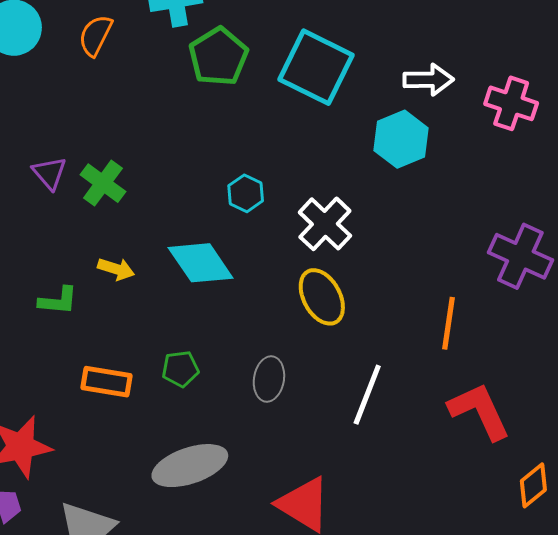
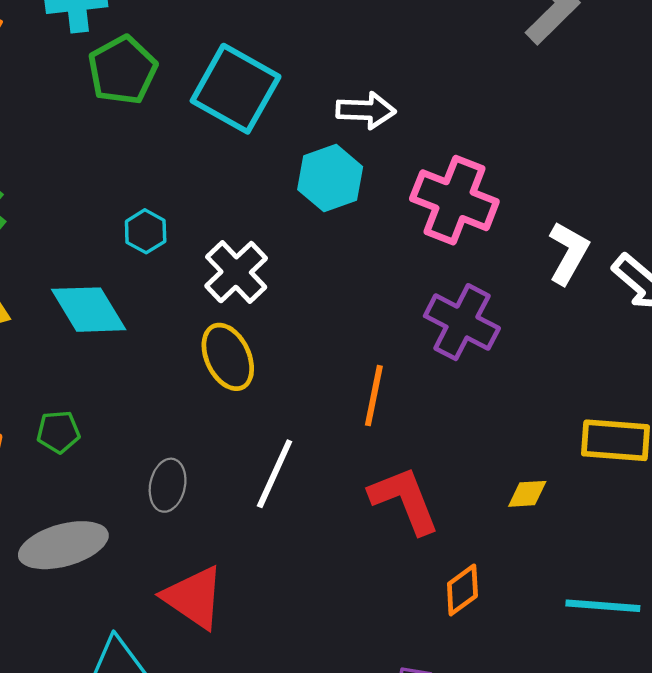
pink cross: (511, 103) -> (454, 200), moved, size x1.4
gray ellipse: (269, 379) -> (168, 485), moved

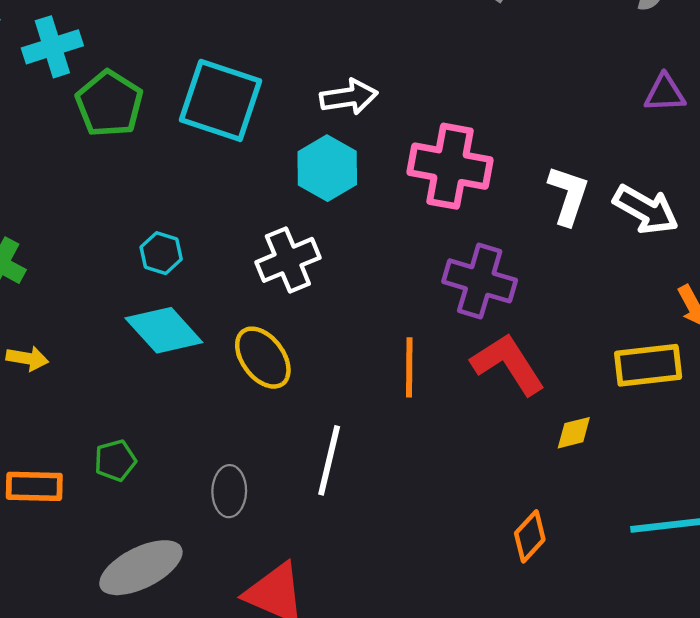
white cross: (236, 272) -> (288, 260), moved, turned 32
cyan diamond: (89, 310) -> (164, 330), moved
red L-shape: (404, 500) -> (508, 364), moved

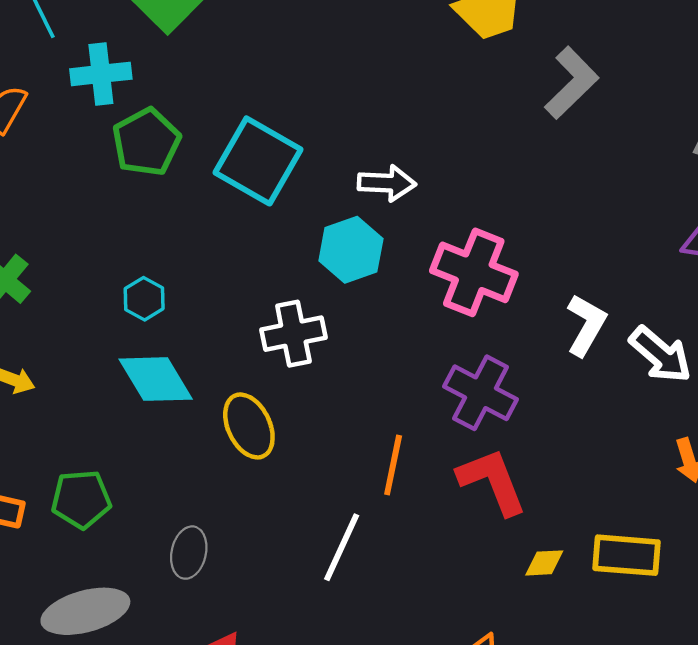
cyan hexagon: (161, 253) -> (144, 299), moved
yellow rectangle: (648, 365) -> (626, 555), moved
green pentagon: (115, 460) -> (81, 499), size x1.4
white line: (329, 460) -> (342, 547), moved

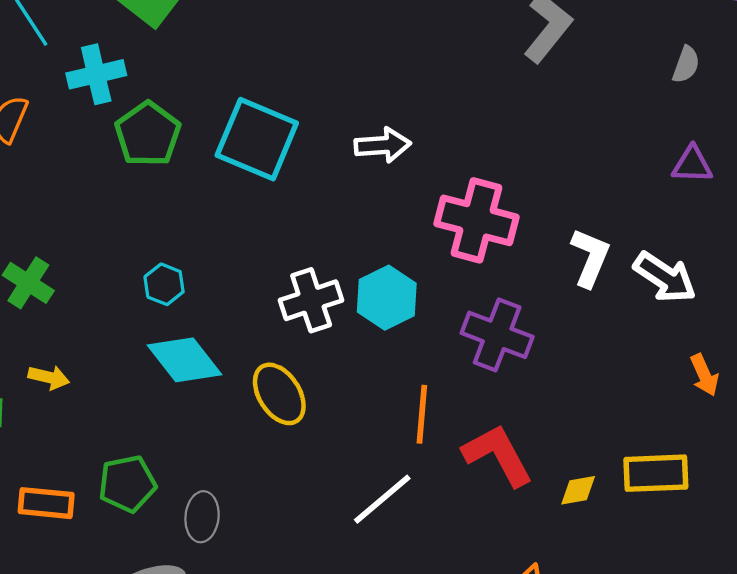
cyan hexagon: (351, 250) -> (387, 298), moved
red L-shape: (492, 481) -> (498, 455), moved
white line: (342, 547) -> (382, 499), turned 32
gray ellipse: (189, 553) -> (202, 517), moved

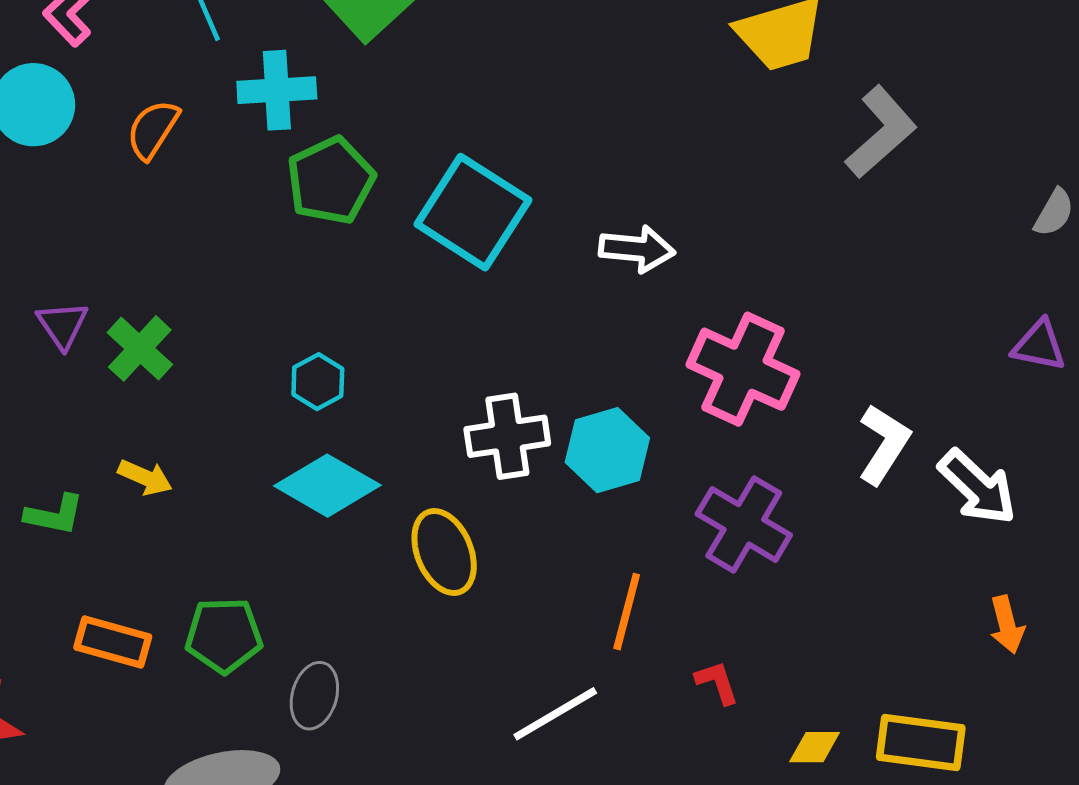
cyan diamond: (184, 360) -> (327, 486), turned -32
red L-shape: (498, 455) -> (717, 682), size x0.5

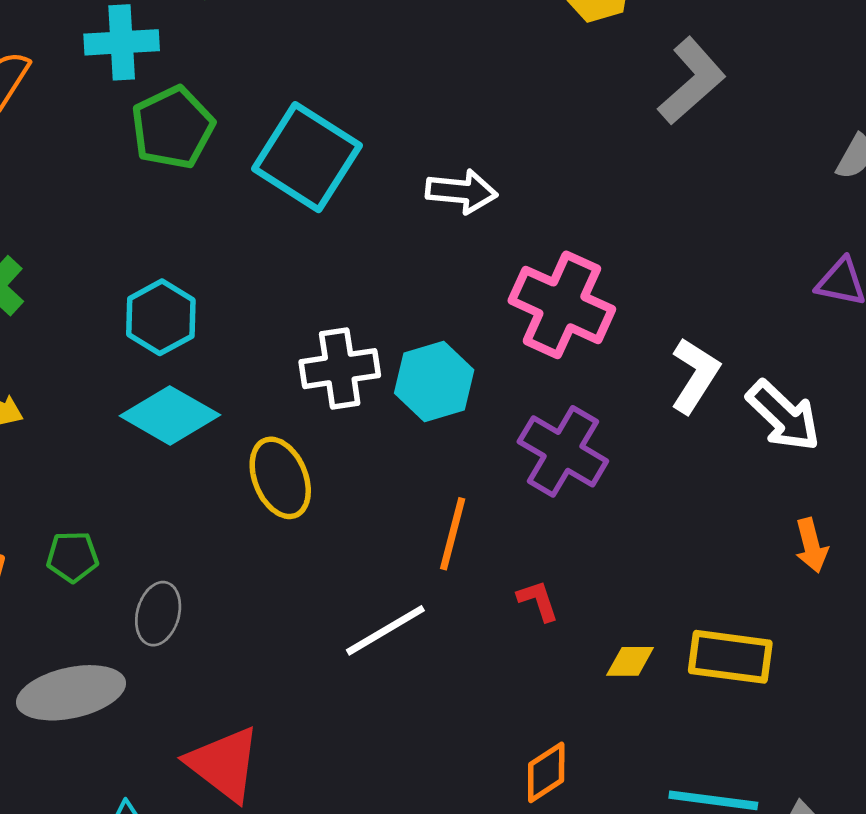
cyan hexagon: (318, 382) -> (161, 317), size x1.4
green pentagon: (224, 635) -> (72, 557), size x0.7

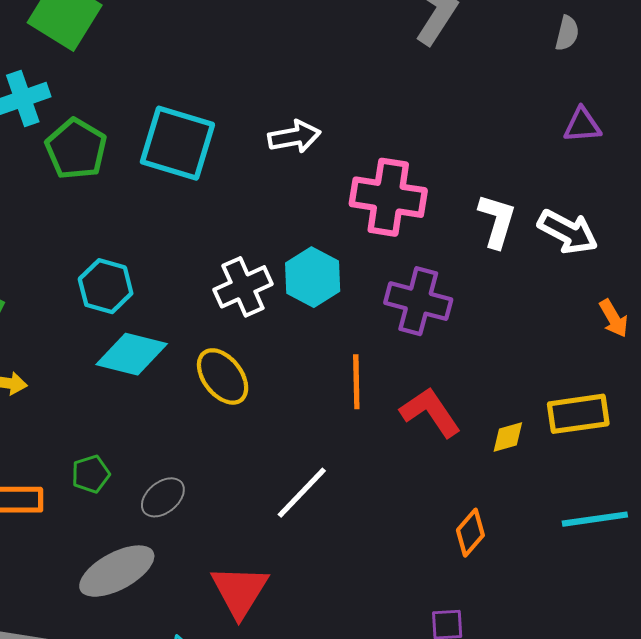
red L-shape: (538, 601) -> (430, 412), size x1.8
gray ellipse: (158, 614) -> (163, 497), turned 51
white line: (385, 630) -> (302, 493), moved
red triangle: (224, 764) -> (240, 591), turned 40

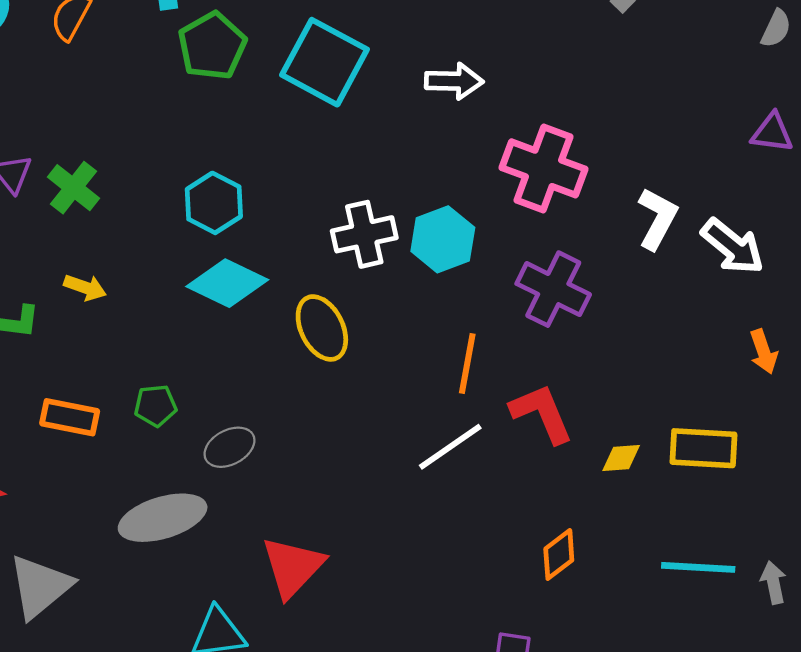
white line: (302, 493) -> (450, 447), moved

